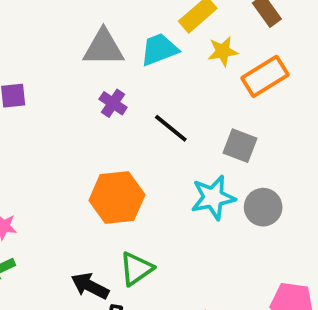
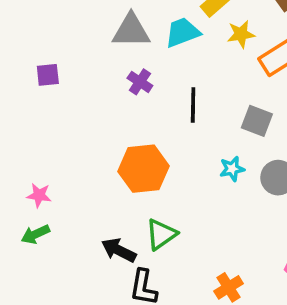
black line: (171, 128) -> (193, 105), turned 52
cyan star: (213, 198) -> (232, 169), size x0.6

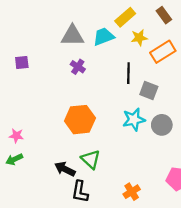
black line: (193, 105) -> (128, 73), moved
cyan star: (232, 169) -> (134, 120), size x1.5
green triangle: (161, 234) -> (91, 159), turned -42

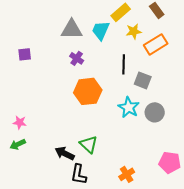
cyan trapezoid: (104, 37) -> (101, 30), turned -45
orange hexagon: (80, 120) -> (88, 91), moved
cyan star: (134, 120) -> (129, 107), turned -30

